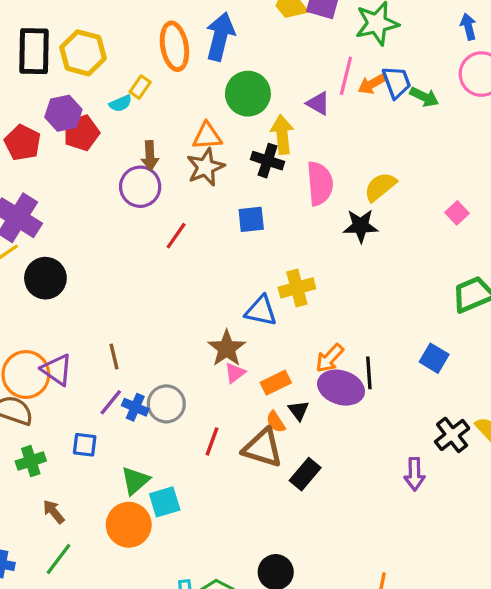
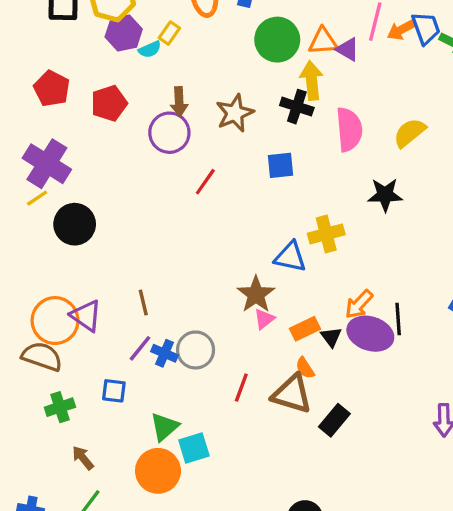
purple hexagon: (63, 113) -> (124, 33), moved
red pentagon: (81, 133) -> (109, 103), moved
orange triangle: (207, 136) -> (323, 41), moved
black star: (361, 226) -> (385, 195), moved
black triangle: (299, 410) -> (331, 337), moved

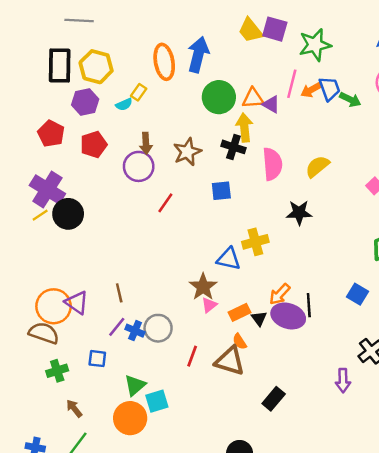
purple hexagon: (124, 33) -> (85, 102), moved
black circle: (75, 224) -> (68, 214), moved
black rectangle: (334, 420) -> (274, 399), moved

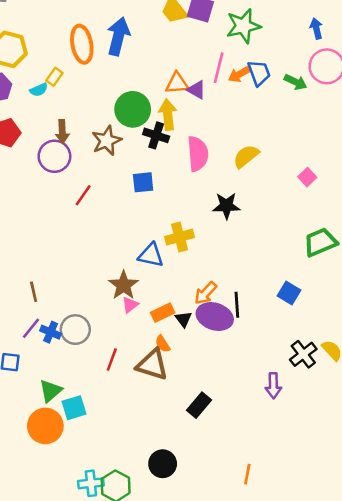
green circle: (219, 97) -> (133, 109), moved
green arrow: (350, 100) -> (295, 82), moved

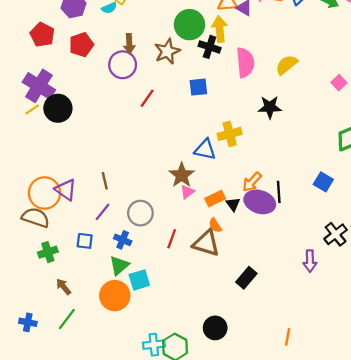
blue cross: (51, 332) -> (123, 240), moved

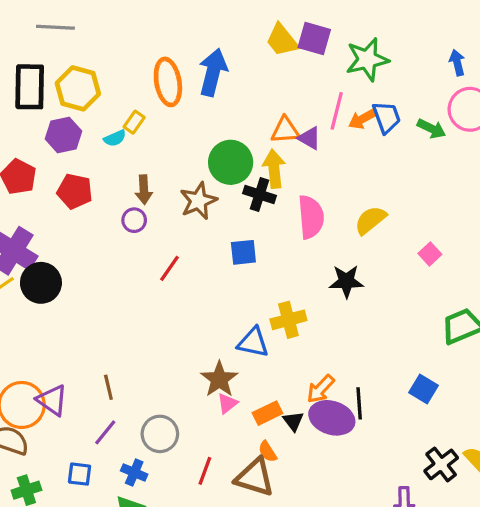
red pentagon: (81, 45) -> (75, 191), turned 30
purple circle: (123, 65) -> (134, 220), size x0.6
pink square: (339, 83) -> (430, 254), moved

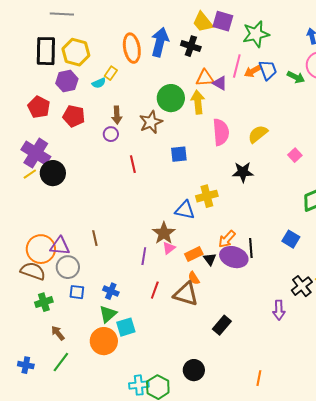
black cross: (260, 194) -> (191, 46), moved
red line: (170, 268) -> (133, 164), turned -48
purple triangle: (52, 400) -> (60, 246), turned -30
purple line: (105, 432) -> (144, 256), moved, turned -30
gray circle: (160, 434) -> (68, 267), moved

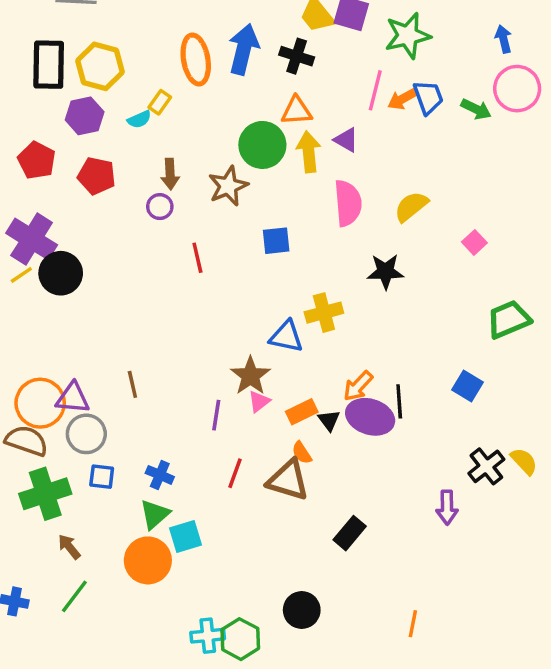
orange triangle: (205, 78) -> (297, 111), moved
purple triangle: (220, 83) -> (346, 140), moved
green cross: (44, 302) -> (45, 494), size x1.6

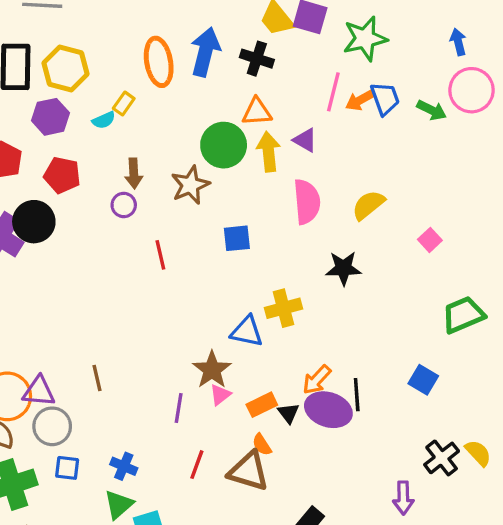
black circle: (61, 273) -> (34, 222), moved

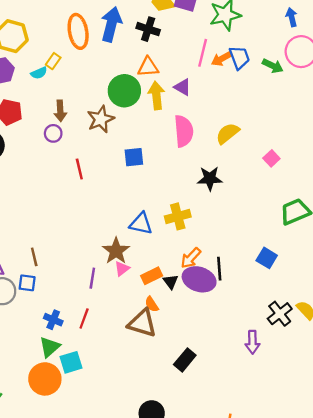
yellow cross: (283, 308) -> (178, 216), moved
red line: (197, 465) -> (84, 318), moved
blue square: (67, 468) -> (27, 283), moved

